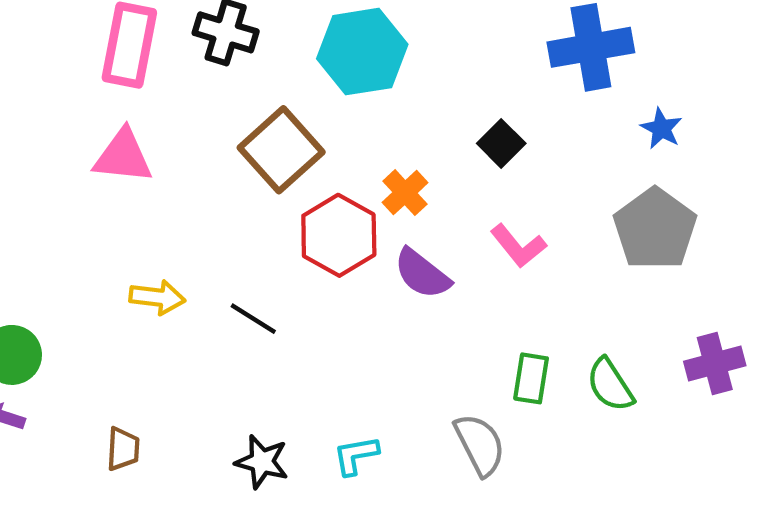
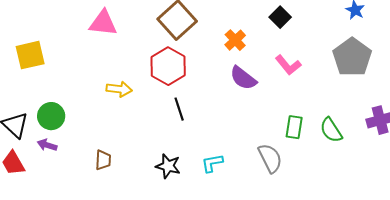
red hexagon: (339, 235) -> (168, 66), moved
black line: (253, 319) -> (179, 109), moved, turned 40

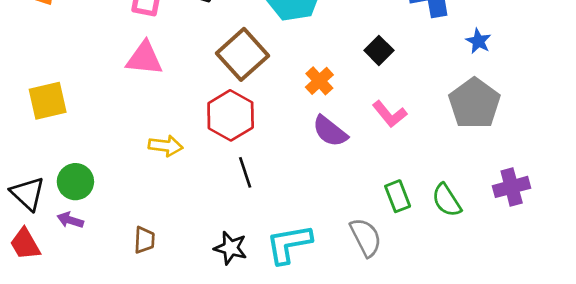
green rectangle: (294, 127) -> (398, 196), turned -30
cyan L-shape: (212, 163) -> (289, 244), size x1.6

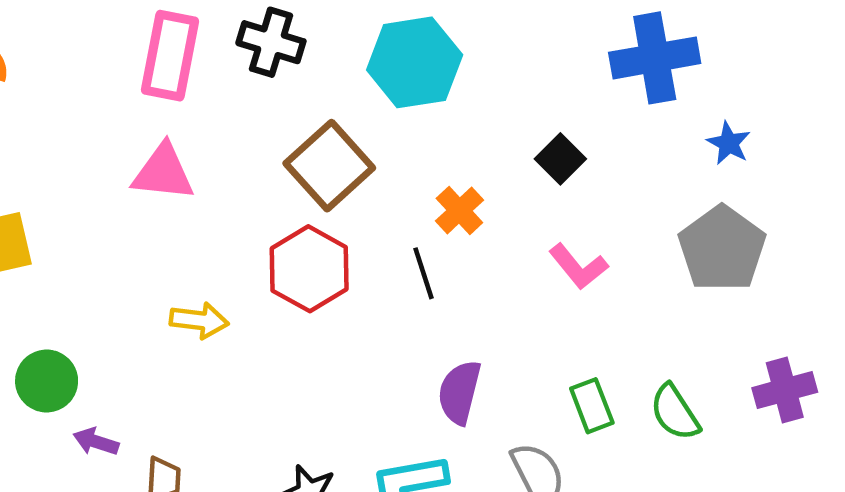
purple semicircle: (330, 131) -> (459, 392), moved, turned 66
black line: (245, 172) -> (424, 273), moved
purple arrow: (70, 220) -> (96, 442), moved

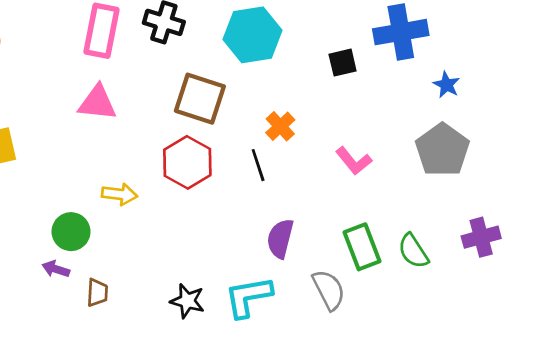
black square: (560, 159) -> (343, 63), moved, turned 32
brown square: (329, 166) -> (200, 99), turned -30
green circle: (47, 381) -> (71, 232), moved
green rectangle: (592, 406) -> (362, 247), size x1.4

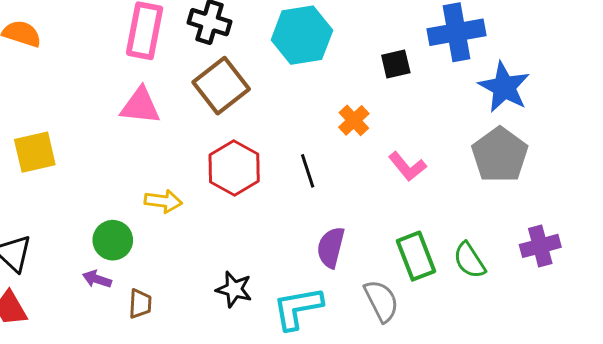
blue star: (447, 85) -> (504, 87), size x1.8
brown square: (200, 99) -> (221, 86), moved, turned 34
orange cross: (280, 126) -> (354, 120), moved
black star: (187, 301) -> (234, 289), moved

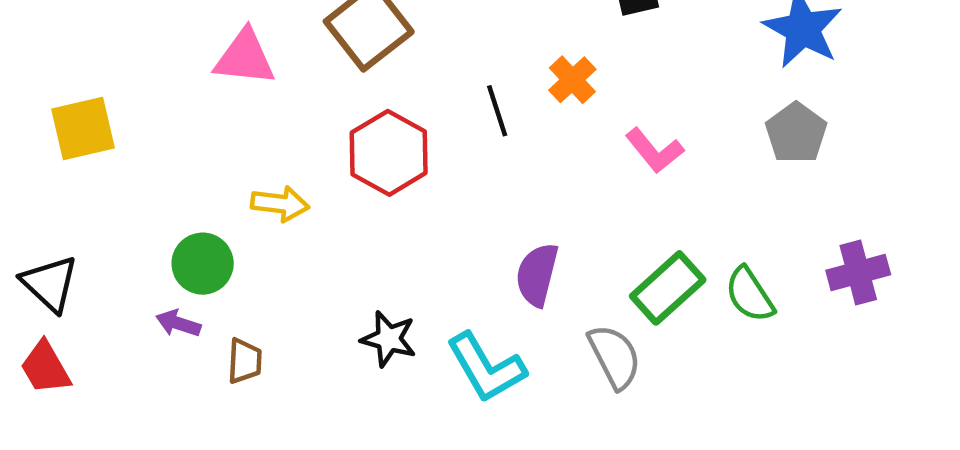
gray pentagon: (500, 155) -> (796, 133), size x0.7
black line: (308, 171) -> (497, 111), moved
green rectangle: (416, 256) -> (668, 288), turned 69
cyan L-shape: (298, 308) -> (486, 368), turned -110

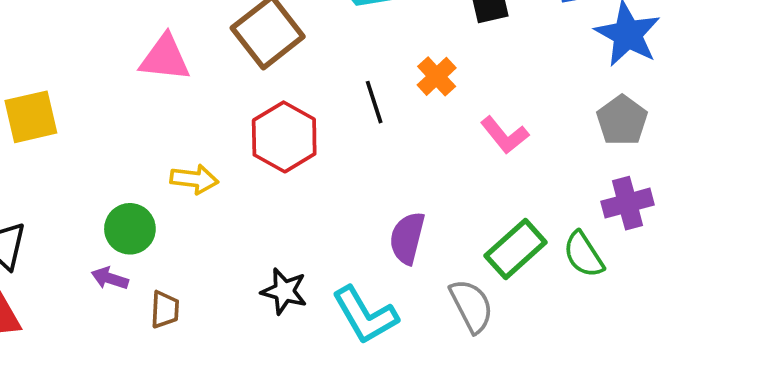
purple cross: (858, 272) -> (628, 203), moved

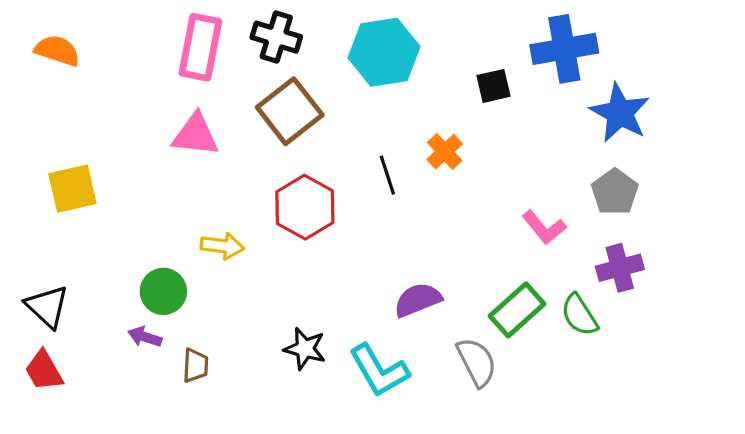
pink L-shape: (505, 135) -> (544, 227), moved
purple semicircle: (407, 238) -> (418, 300), turned 54

